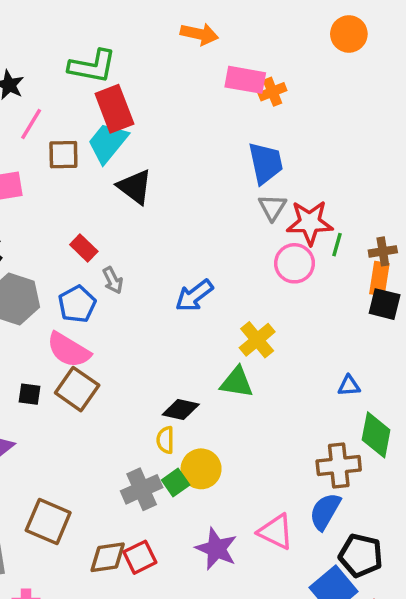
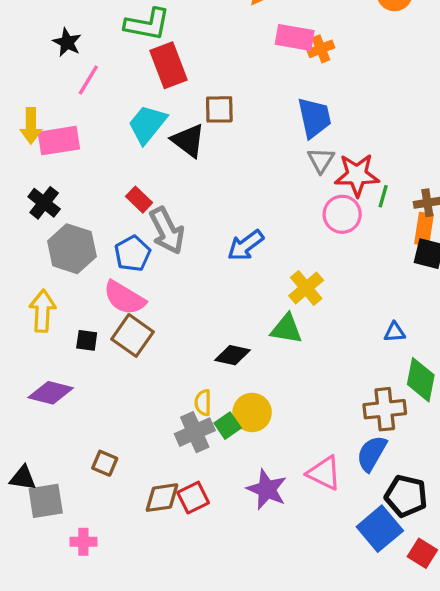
cyan trapezoid: (108, 143) -> (147, 124), moved
brown square: (63, 155) -> (219, 109), moved
gray arrow: (113, 280) -> (167, 231), size x1.8
yellow semicircle: (165, 440) -> (203, 403), moved
brown square: (48, 522) -> (105, 463), size x0.6

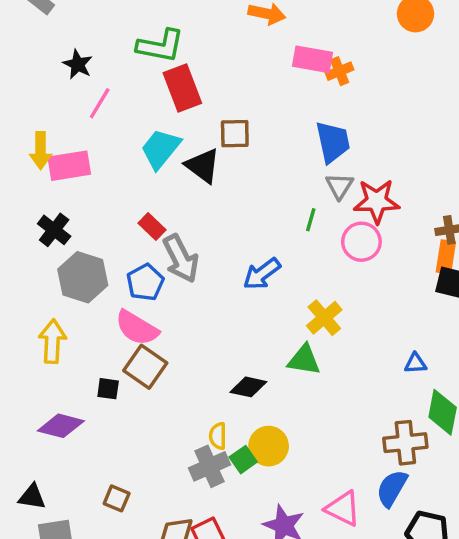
green line: (383, 196) -> (311, 220), moved
black square: (87, 340) -> (108, 389), moved
black triangle: (23, 478) -> (32, 497), moved

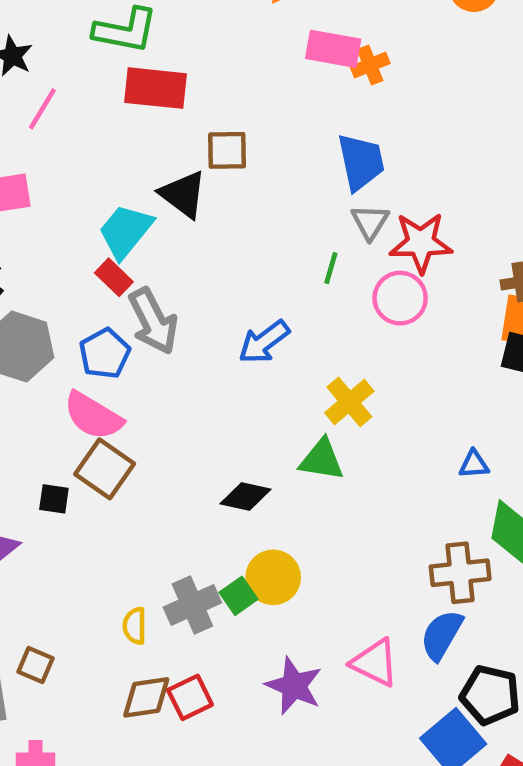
red rectangle: (182, 88) -> (155, 88), turned -63
cyan trapezoid: (160, 149) -> (125, 231), moved
yellow semicircle: (218, 436) -> (135, 626), moved
brown square: (117, 498) -> (35, 665), moved

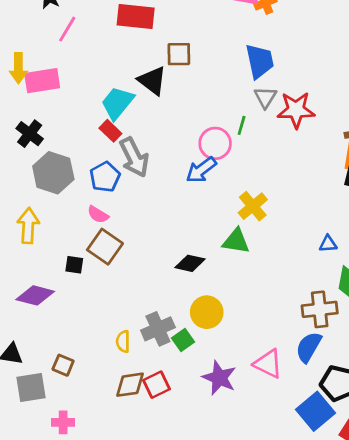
pink circle: (400, 298) -> (215, 143), moved
pink semicircle: (93, 416) -> (98, 215), size x0.6
green square: (239, 596) -> (183, 340), moved

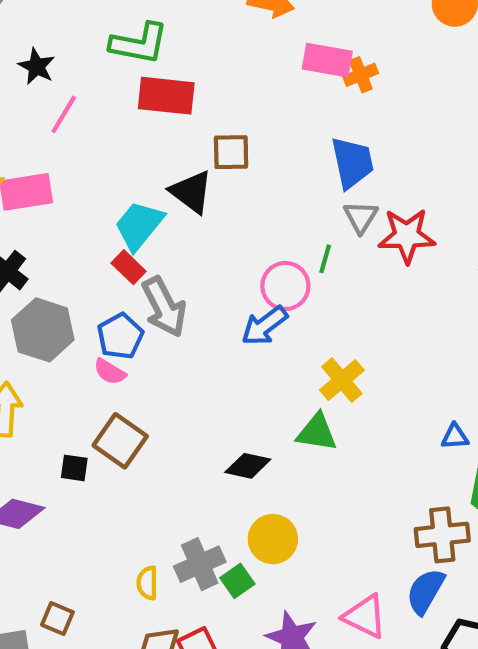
pink semicircle: (98, 215) -> (110, 372), moved

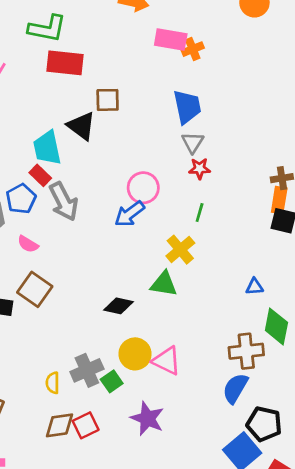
cyan trapezoid: (139, 225) -> (47, 148), turned -51
red star: (407, 236) -> (200, 169), moved, size x0.6
green line: (325, 259) -> (200, 212), moved
blue pentagon: (120, 336) -> (21, 199), moved
pink triangle: (365, 616) -> (167, 361), moved

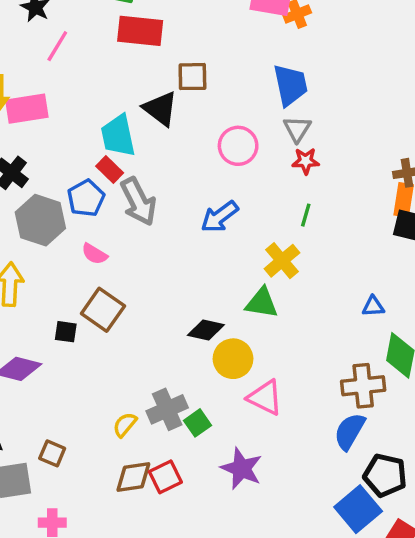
pink circle: (143, 188) -> (238, 146), moved
yellow circle: (135, 354) -> (233, 359), moved
yellow semicircle: (53, 383) -> (125, 425), turned 40

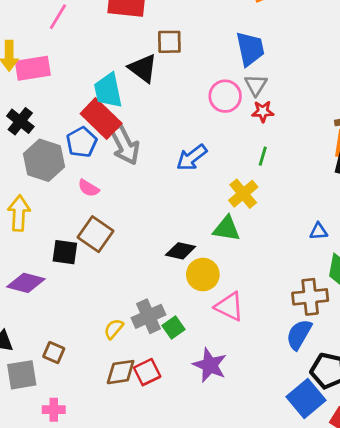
pink circle: (238, 146) -> (225, 96), moved
red rectangle: (110, 169) -> (101, 118), size x1.8
black square: (66, 332) -> (65, 252), size x1.4

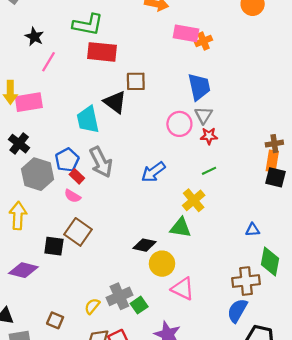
red rectangle: (101, 118) -> (77, 176), moved, size x0.5
green line: (263, 156) -> (209, 171), turned 48
brown square: (54, 353) -> (55, 320), moved

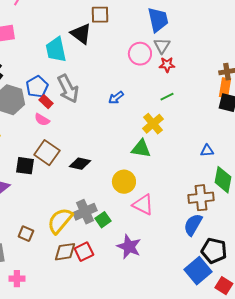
blue arrow: (153, 172) -> (116, 98), size x0.7
black diamond: (145, 245) -> (80, 164), moved
yellow semicircle: (92, 306) -> (60, 221), size x1.8

